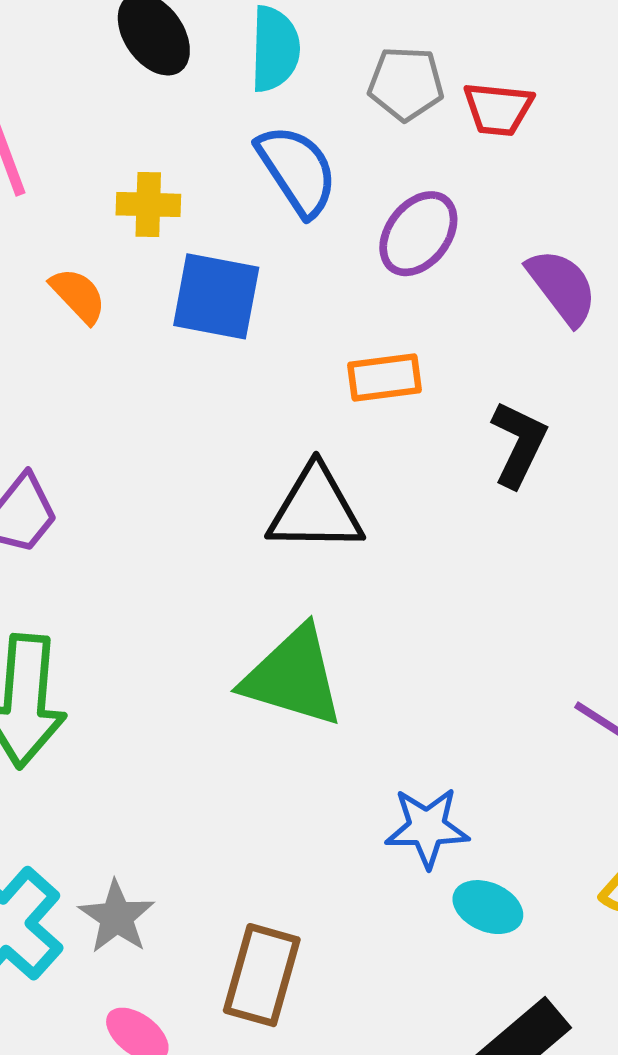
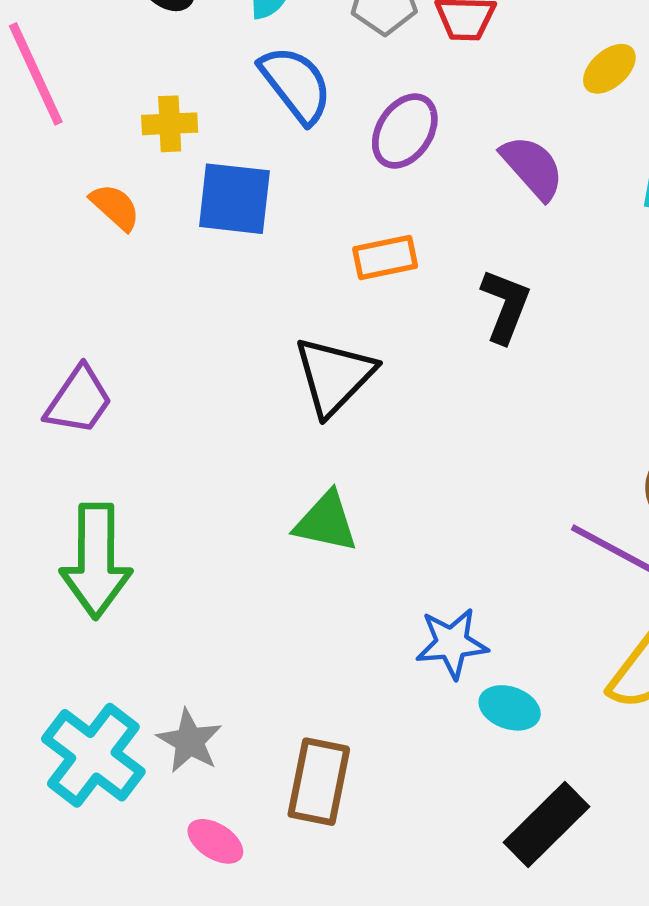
black triangle: (315, 509) -> (334, 376), turned -42
green triangle: (293, 677) -> (326, 522), size x0.7

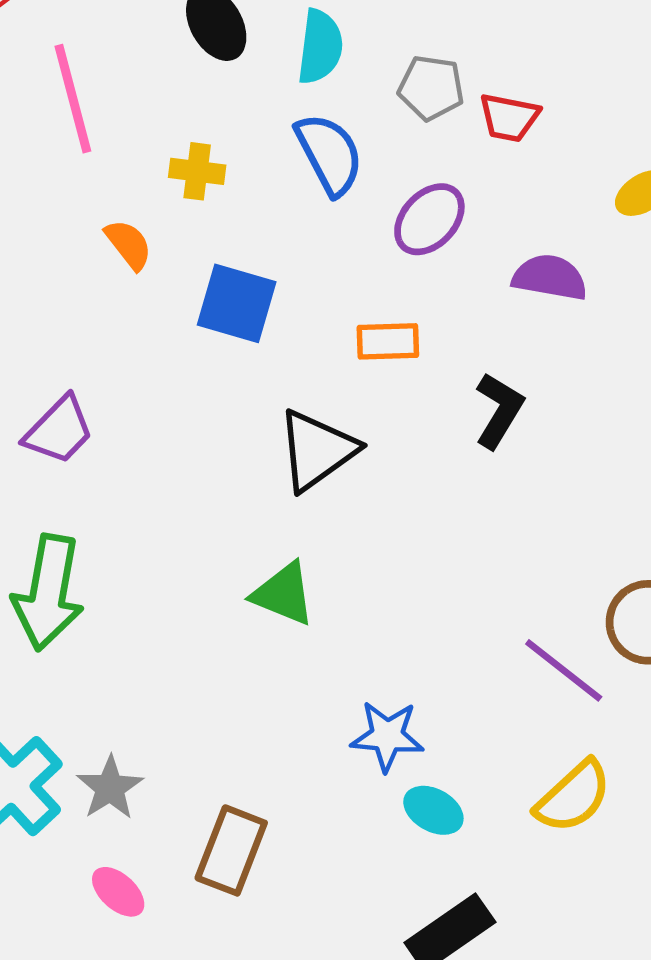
purple semicircle: (532, 167) -> (550, 277), turned -48
blue square: (234, 199) -> (237, 303), moved

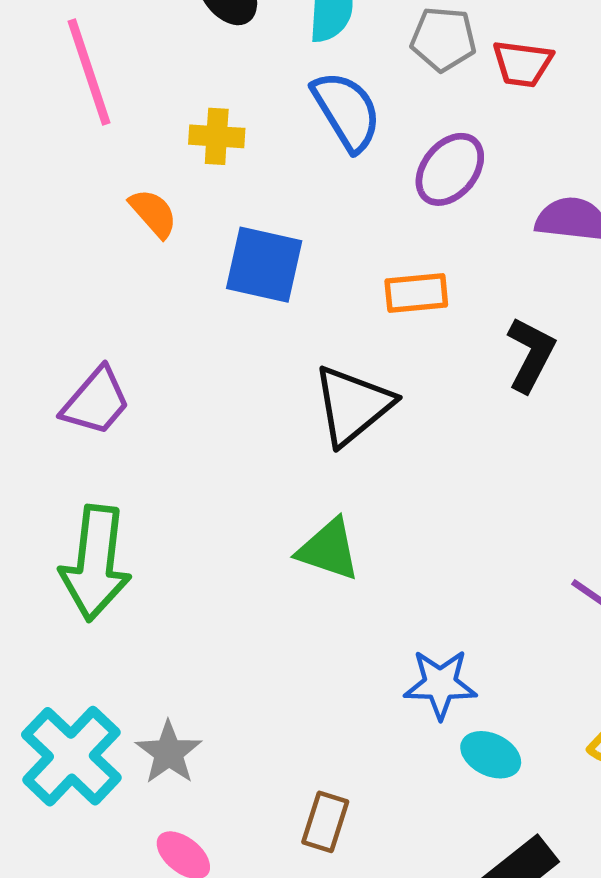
brown rectangle: (231, 850) -> (325, 822), moved, size x0.7

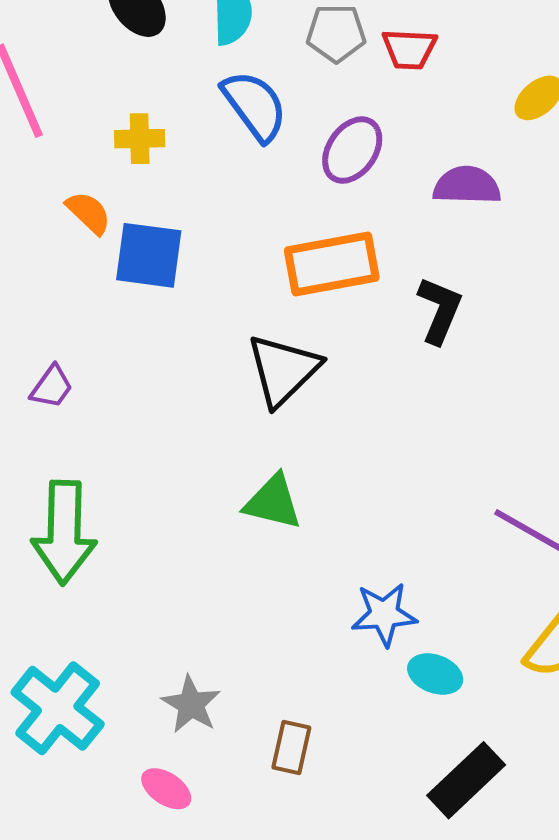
blue square: (264, 265) -> (149, 255), moved
orange rectangle: (416, 293) -> (332, 264), size x1.6
purple trapezoid: (96, 402) -> (52, 387), size x0.7
gray star: (169, 753) -> (191, 704), moved

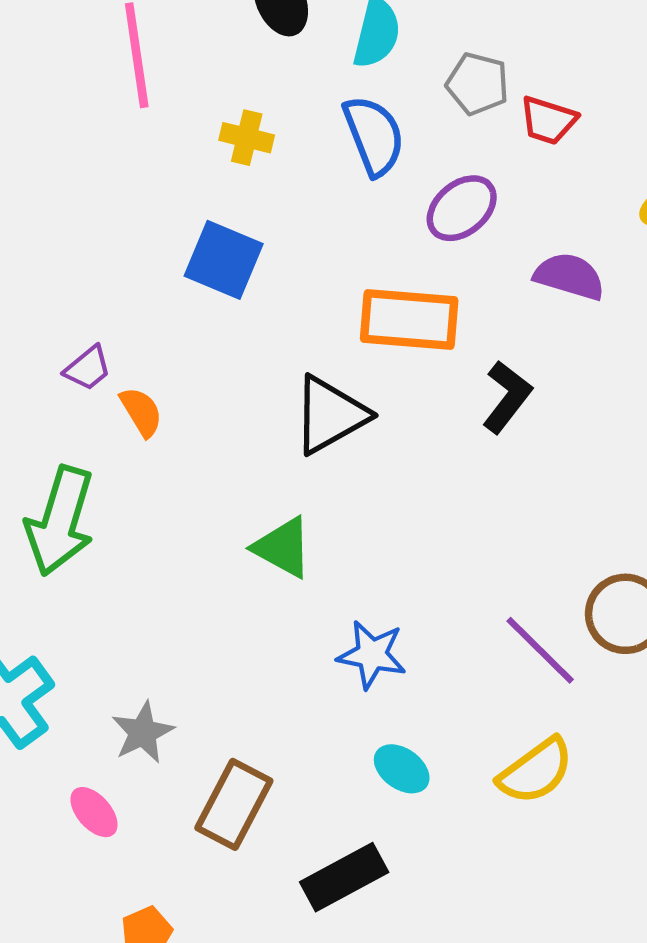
orange semicircle: (89, 213) -> (141, 412), moved
blue star: (384, 614) -> (372, 655), moved
brown rectangle: (291, 747) -> (234, 804), size x1.5
black rectangle: (466, 780) -> (344, 877), moved

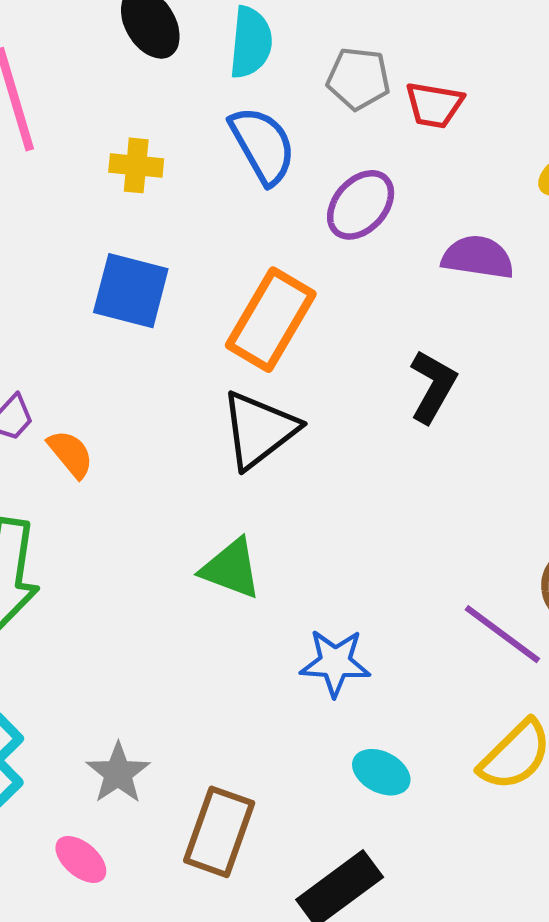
orange rectangle: (409, 319) -> (271, 320), moved, turned -56

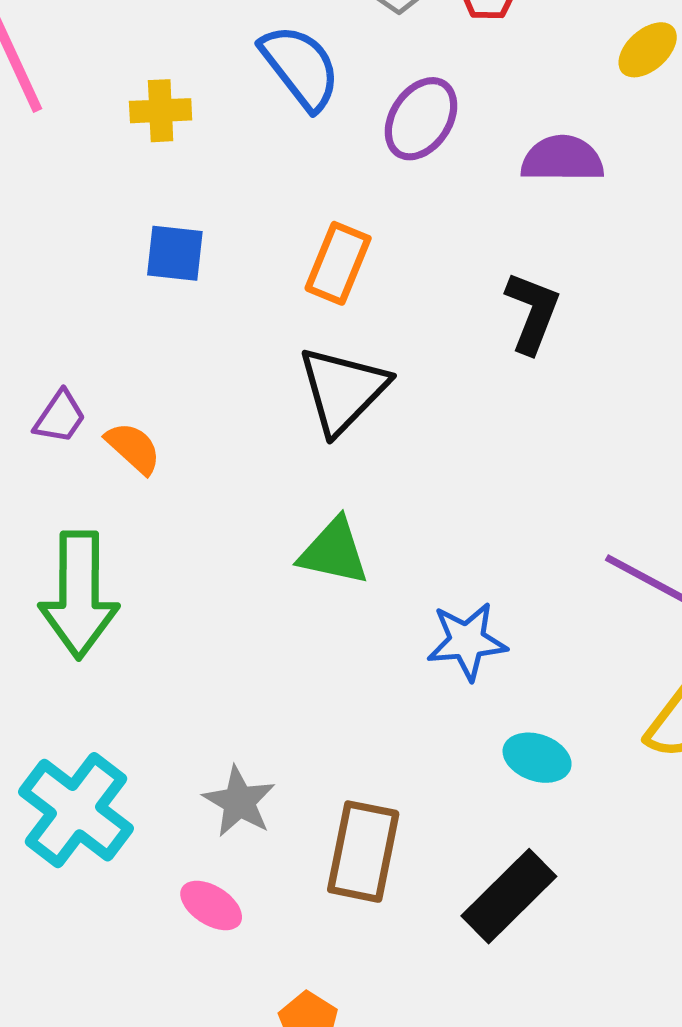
blue square: (131, 291) -> (175, 253), size x0.7
orange rectangle: (271, 320) -> (338, 263), size x0.7

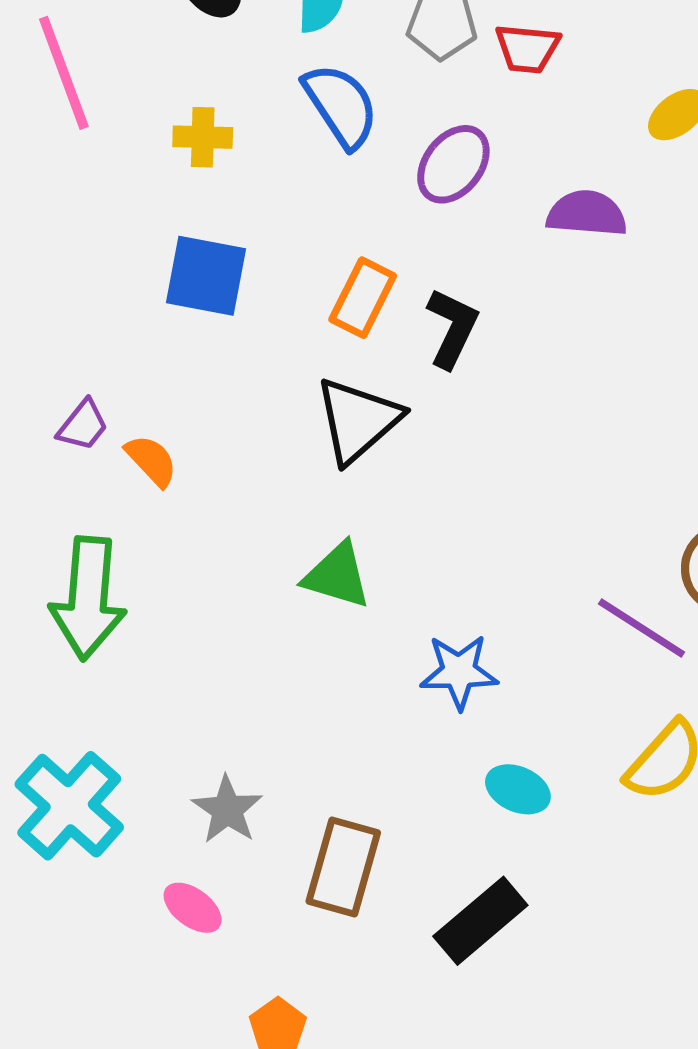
blue square: (175, 253) -> (206, 276), size x1.4
black L-shape: (532, 312) -> (452, 328), moved

